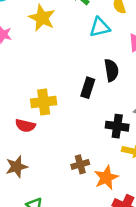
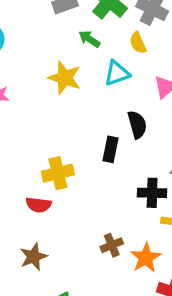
yellow star: (42, 18) -> (65, 78), moved

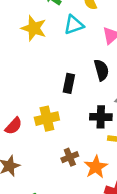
black semicircle: (137, 125) -> (101, 70), moved
yellow cross: (58, 173) -> (47, 119), moved
red semicircle: (39, 205) -> (14, 126), turned -54

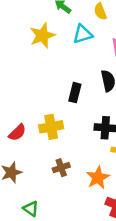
yellow star: (34, 28) -> (42, 35), turned 30
brown cross: (70, 157) -> (61, 168), moved

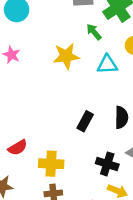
yellow cross: (51, 127) -> (51, 164), moved

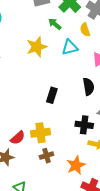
black rectangle: (85, 121) -> (52, 95), moved
red semicircle: (18, 148) -> (18, 138), moved

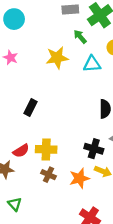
black rectangle: (52, 95) -> (31, 108), moved
brown cross: (46, 156) -> (48, 175), turned 32
orange star: (76, 165) -> (79, 178), moved

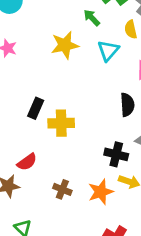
cyan triangle: (92, 64) -> (108, 51), turned -42
yellow cross: (46, 149) -> (61, 123), moved

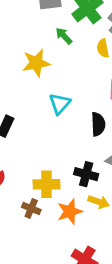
cyan triangle: (108, 51) -> (60, 104), moved
yellow cross: (61, 123) -> (47, 184), moved

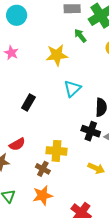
black cross: (86, 174) -> (91, 131), moved
orange star: (70, 212) -> (43, 195), moved

